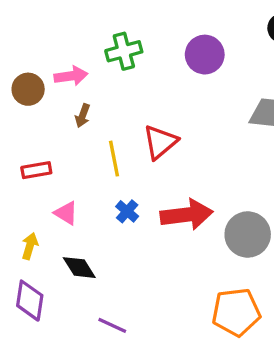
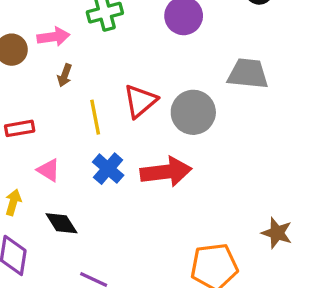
blue cross: (127, 211) -> (108, 169), size x1.4
gray circle: (248, 234) -> (193, 112), moved

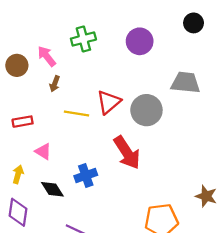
pink arrow: (53, 37) -> (47, 56), turned -120
yellow line: (95, 117) -> (77, 114), turned -70
blue cross: (108, 169) -> (86, 176), moved, turned 30
red arrow: (166, 172) -> (127, 153), turned 64

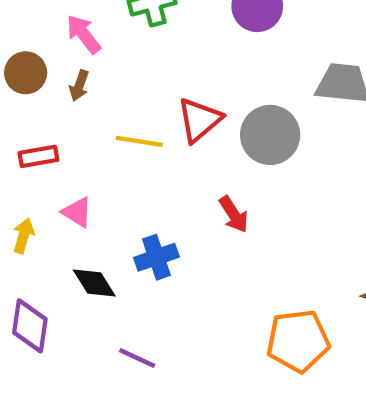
brown circle: (17, 65) -> (26, 73), moved
brown arrow: (55, 84) -> (79, 86), moved
red arrow: (127, 153) -> (234, 214), size x0.6
yellow arrow: (18, 174) -> (23, 236), moved

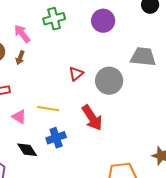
red triangle: (199, 120) -> (76, 74), size x0.7
yellow line: (139, 141) -> (48, 109), moved
red arrow: (234, 214) -> (92, 118), size x1.5

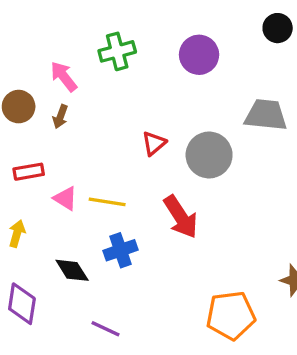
pink triangle: (19, 117) -> (65, 198), moved

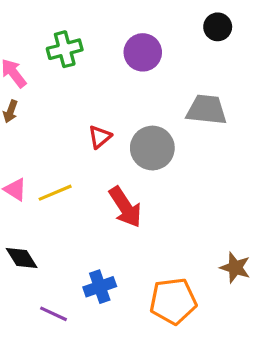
yellow line: (107, 202) -> (55, 193), turned -32
blue cross: (120, 250) -> (100, 287), moved

